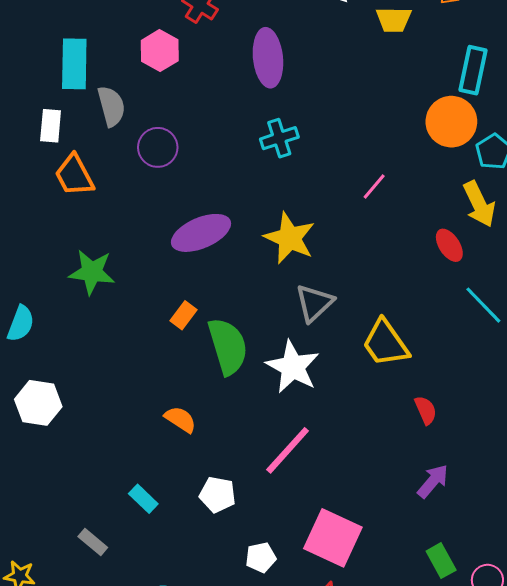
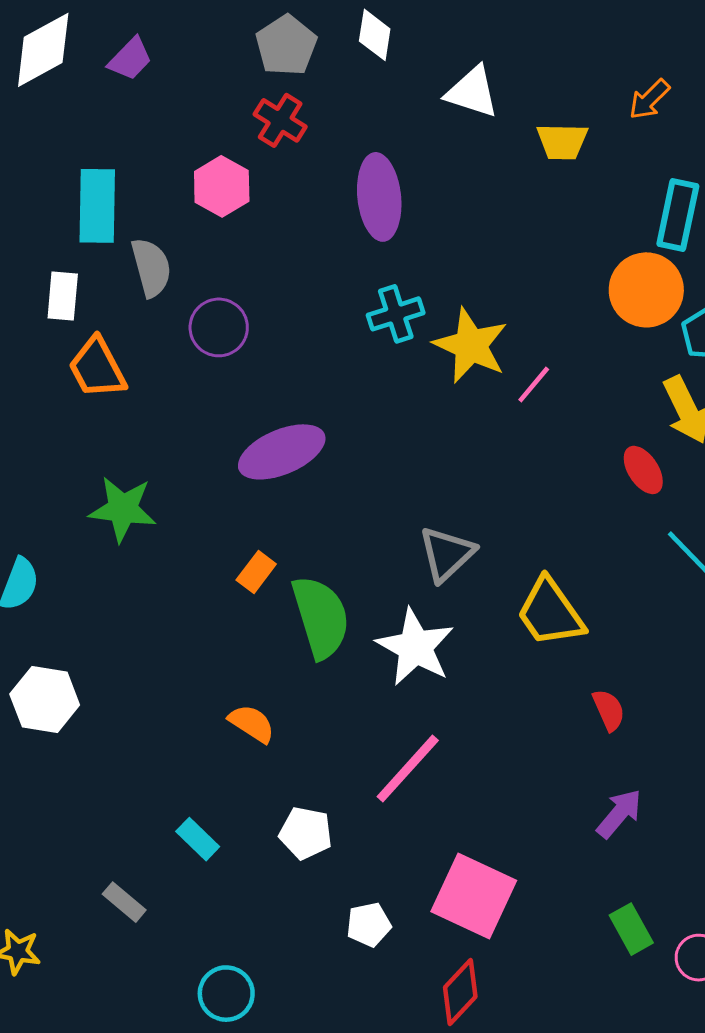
yellow star: (290, 238) -> (471, 345), moved

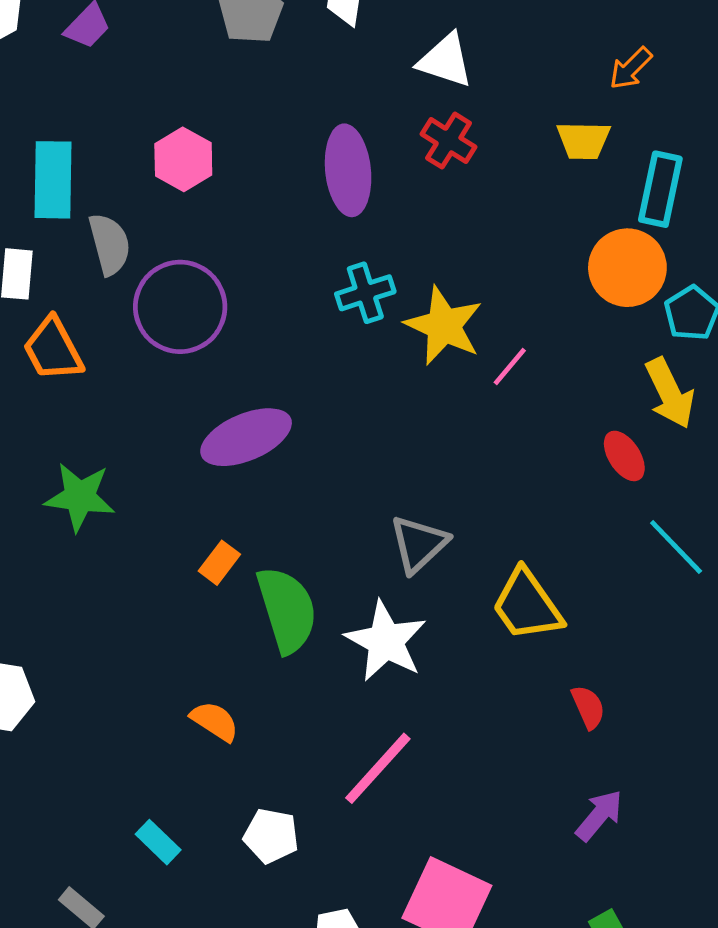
red cross: (280, 120) -> (449, 141), moved
yellow trapezoid: (562, 141) -> (583, 141), moved
purple circle: (219, 327) -> (180, 307), size x1.5

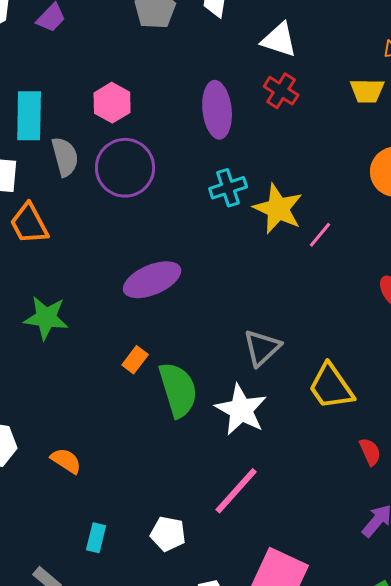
purple circle: (180, 307) -> (125, 168), moved
orange semicircle: (215, 721) -> (66, 461), moved
cyan rectangle: (158, 842) -> (96, 538), turned 60

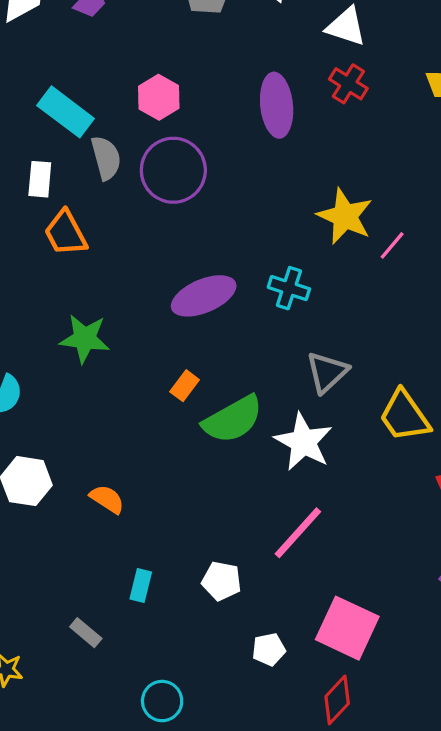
cyan rectangle: (29, 116) -> (66, 112), turned -54
cyan cross: (228, 188) -> (289, 288), moved, turned 36
green semicircle: (178, 390) -> (233, 419), turned 78

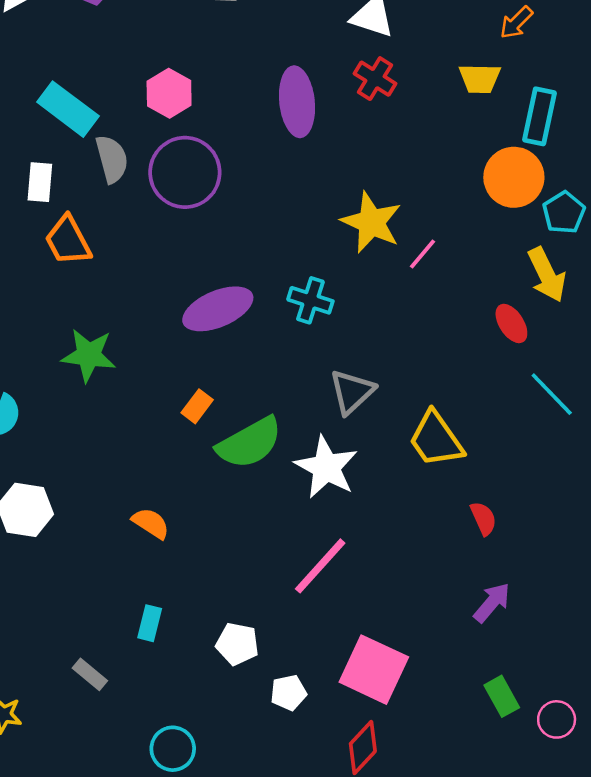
orange semicircle: (107, 499) -> (151, 523), moved
white pentagon: (222, 581) -> (237, 644), moved

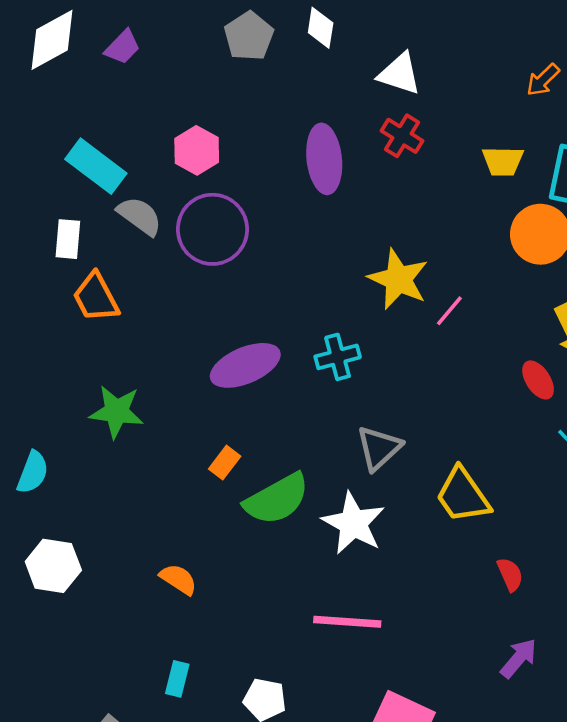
yellow trapezoid: (480, 79) -> (503, 161), moved
gray semicircle: (112, 159) -> (140, 216), turned -39
cyan cross: (310, 300) -> (338, 357), turned -33
pink line: (320, 566) -> (347, 622), turned 52

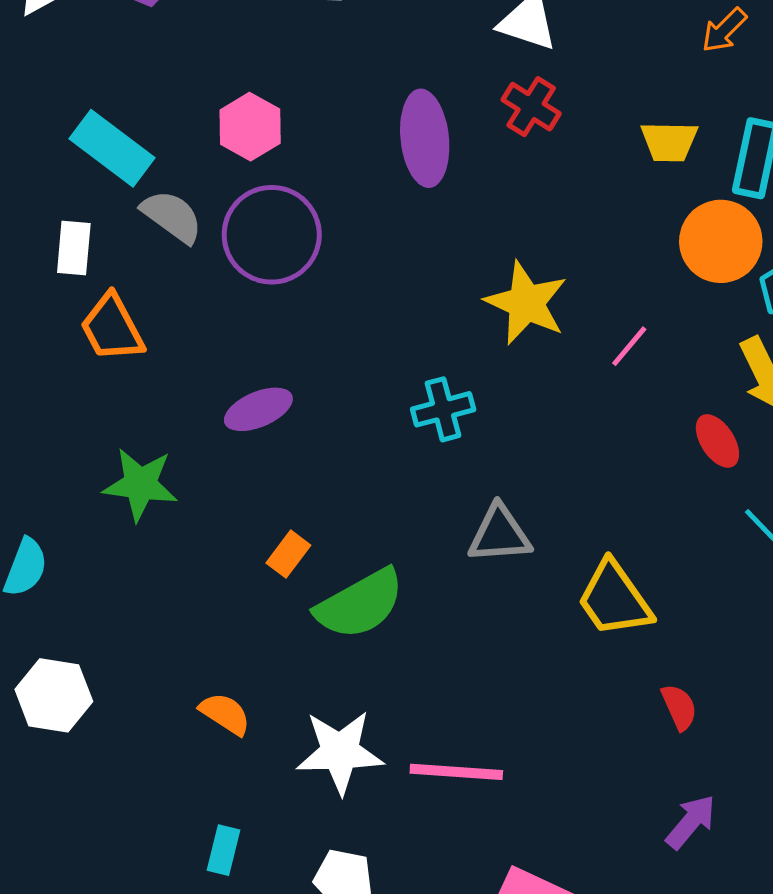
pink line: (449, 311) -> (629, 346), moved
purple ellipse: (245, 365) -> (258, 409), moved, size x0.7
gray triangle: (379, 448) -> (500, 534), turned 39
white star: (353, 523) -> (340, 752), moved, turned -30

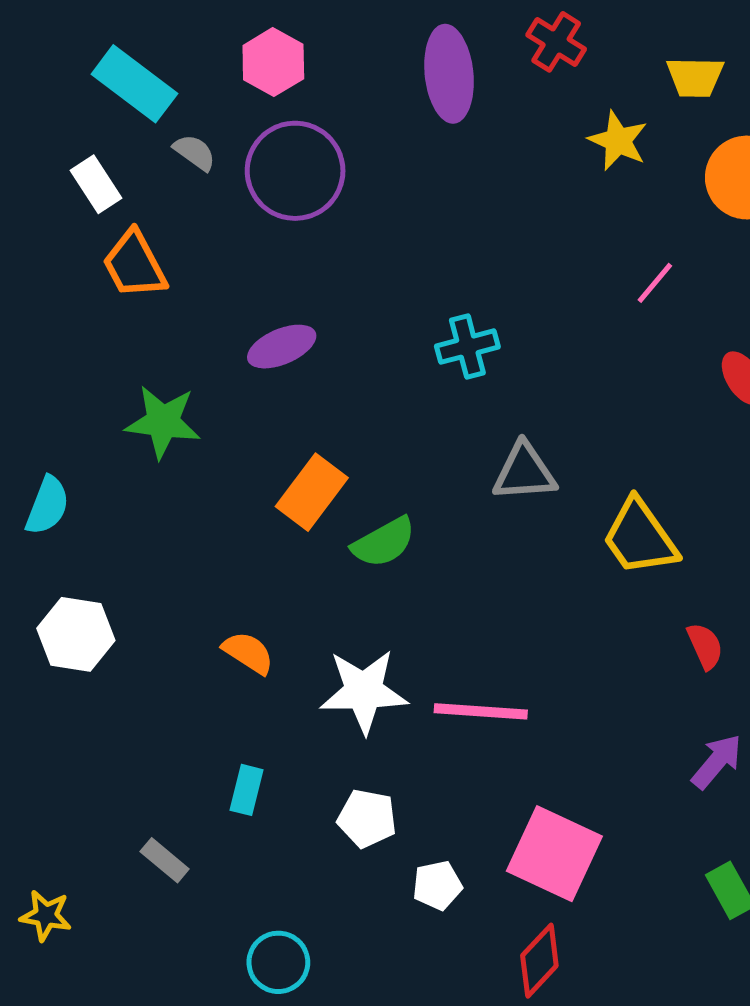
gray semicircle: (172, 216) -> (195, 152), size x0.7
white rectangle: (74, 248) -> (96, 184), turned -38
yellow star: (526, 303) -> (618, 141), moved, size x0.7
orange rectangle: (288, 554) -> (312, 492), size x1.6
green semicircle: (360, 604) -> (384, 542), size x0.7

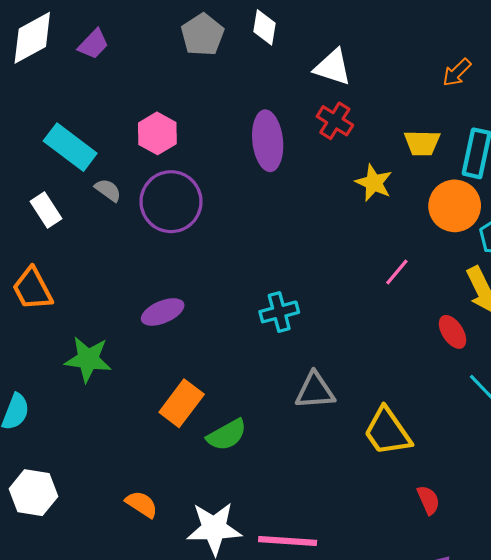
orange trapezoid: (134, 265) -> (32, 289), moved

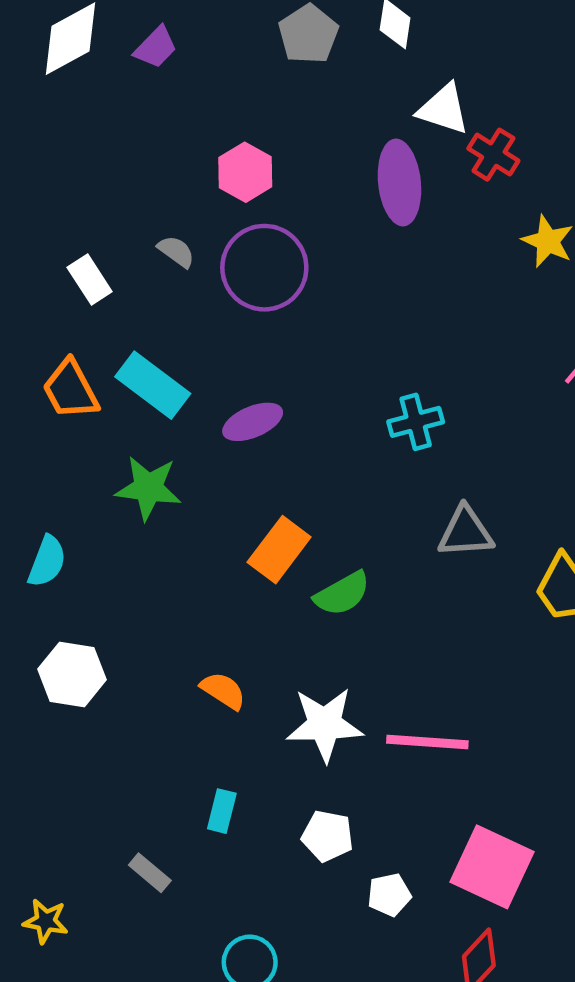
white triangle: (333, 67) -> (444, 109), moved
cyan rectangle: (70, 147) -> (153, 385), moved

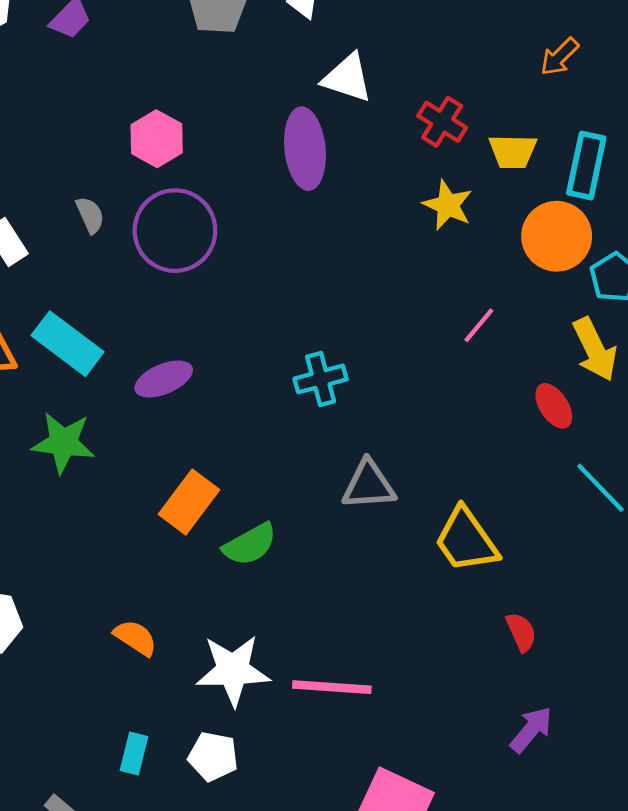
red cross: (493, 155) -> (442, 122), moved
gray semicircle: (176, 252) -> (90, 215), turned 30
white pentagon: (328, 836) -> (213, 756), moved

